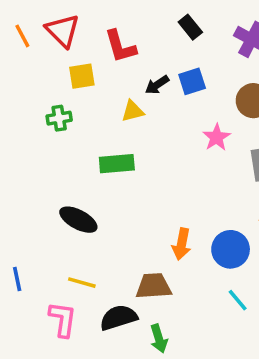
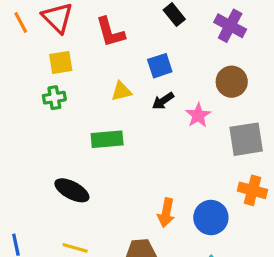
yellow square: (82, 76) -> (61, 63), moved
blue square: (192, 81) -> (160, 66), moved
black arrow: (157, 85) -> (163, 101), moved

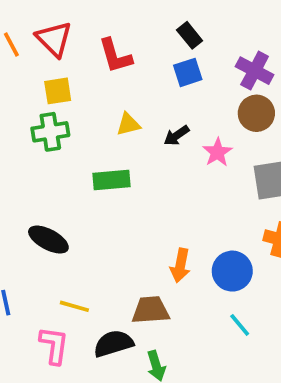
purple cross: (230, 26) -> (255, 71), moved
blue square: (160, 66) -> (188, 72), moved
green cross: (54, 98) -> (50, 132), size x1.4
black ellipse: (72, 190) -> (48, 240), moved

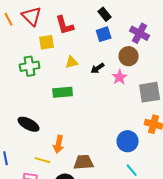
yellow square: (58, 91) -> (47, 42), moved
brown circle: (256, 113) -> (129, 56), moved
orange arrow: (180, 266) -> (59, 144), moved

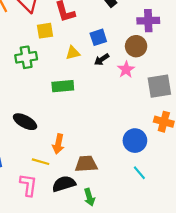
purple cross: (140, 33) -> (148, 21), turned -30
blue square: (104, 34) -> (98, 37), moved

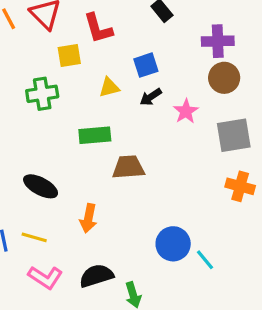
brown circle: (136, 46) -> (224, 78), moved
blue circle: (135, 141) -> (173, 244), moved
yellow line: (41, 162) -> (34, 237), moved
brown trapezoid: (86, 164) -> (128, 167), moved
pink L-shape: (28, 185) -> (45, 277), turned 115

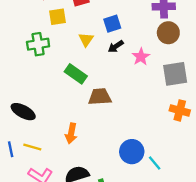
yellow triangle: (109, 87) -> (86, 40), turned -42
green rectangle: (95, 135) -> (76, 74), turned 40
black ellipse: (41, 186) -> (23, 112), moved

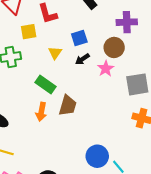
brown circle: (168, 33) -> (114, 47), moved
brown trapezoid: (100, 97) -> (68, 106), turned 110
orange arrow: (71, 133) -> (41, 112), moved

